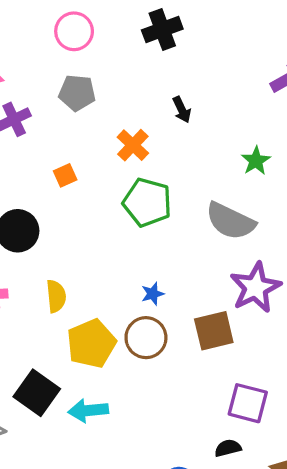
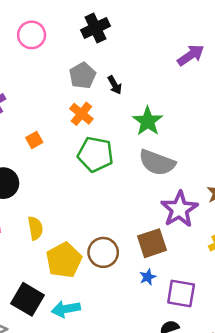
gray pentagon: (77, 93) -> (82, 76), moved, turned -30
green star: (256, 161) -> (148, 121), moved, size x1.4
blue star: (153, 294) -> (148, 277), moved

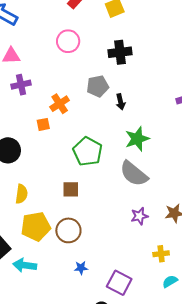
orange cross: (81, 114) -> (60, 104), moved
purple star: (179, 209) -> (139, 216), size x0.6
brown square: (152, 243) -> (71, 189), moved, size x0.7
blue star: (148, 277) -> (81, 268), moved

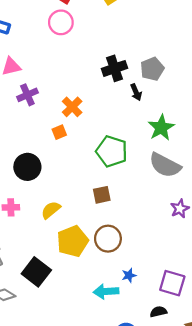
pink circle: (68, 41) -> (61, 22), moved
black cross: (120, 52) -> (115, 68), moved
gray pentagon: (98, 86) -> (152, 69), moved
yellow semicircle: (21, 194) -> (51, 210), turned -126
cyan arrow: (25, 265) -> (106, 291), moved

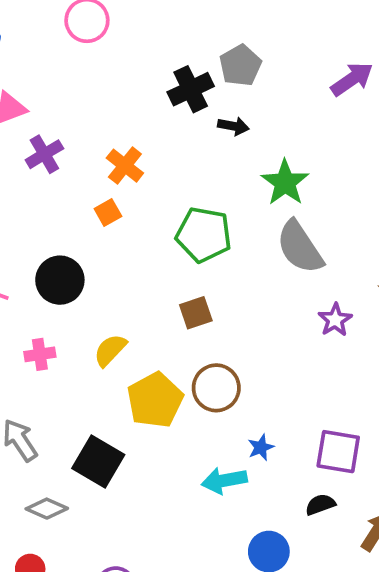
gray pentagon: (152, 69) -> (240, 65), moved
black arrow: (136, 92) -> (233, 126), turned -49
gray semicircle: (165, 165) -> (300, 247), turned 36

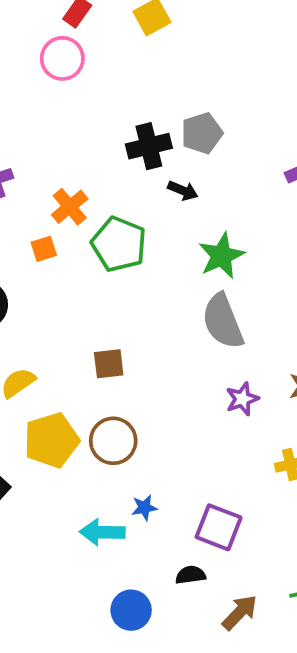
green pentagon: (204, 235) -> (119, 244), moved

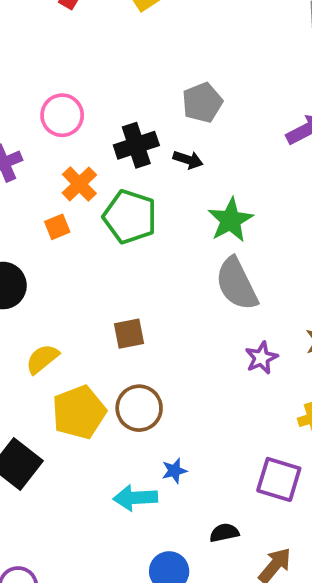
pink circle: (62, 58) -> (62, 115), moved
black cross: (149, 146) -> (136, 145), moved
purple square: (219, 527) -> (279, 479), moved

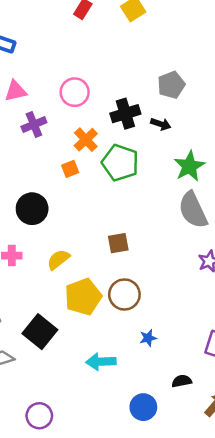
cyan arrow: (135, 498) -> (101, 362), moved

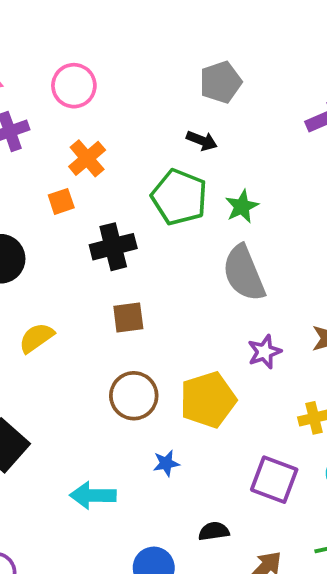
black cross: (125, 114) -> (113, 247), moved
green pentagon: (120, 163) -> (179, 197), moved
green star: (189, 166) -> (242, 206), size x0.7
yellow pentagon: (83, 297) -> (208, 400), moved

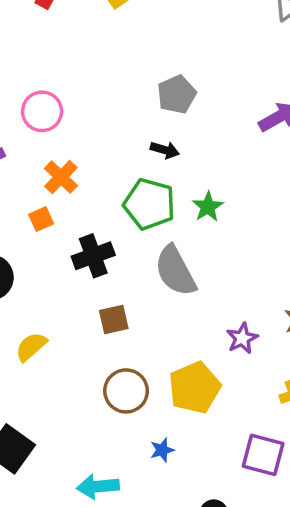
gray semicircle: (244, 273) -> (175, 271), moved

